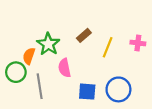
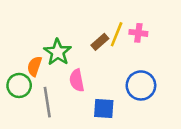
pink cross: (138, 43) -> (138, 33), moved
yellow line: (108, 47) -> (117, 34), moved
blue circle: (118, 89) -> (141, 85), moved

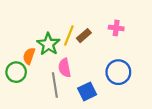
yellow line: (117, 34) -> (69, 36), moved
gray line: (47, 102) -> (55, 85), moved
blue square: (104, 109) -> (87, 91), turned -30

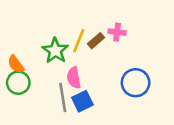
pink cross: (116, 28) -> (117, 32), moved
orange semicircle: (29, 56) -> (16, 64), moved, turned -56
blue square: (87, 91) -> (82, 101), moved

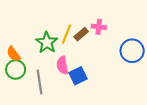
blue circle: (136, 83) -> (132, 51), moved
gray line: (63, 98) -> (40, 82), moved
blue square: (82, 101) -> (78, 76), moved

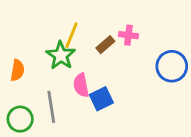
yellow line: (67, 34) -> (72, 35), moved
orange semicircle: (14, 54) -> (17, 70), turned -133
green circle: (16, 70) -> (20, 119), moved

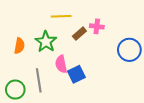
yellow line: (72, 35) -> (61, 16), moved, turned 66
orange semicircle: (17, 70) -> (19, 46), moved

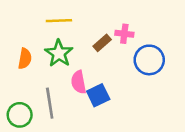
yellow line: (61, 16) -> (59, 21), moved
blue circle: (129, 50) -> (149, 60), moved

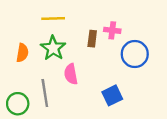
brown rectangle: (102, 43) -> (92, 39), turned -42
blue square: (98, 95) -> (112, 95), moved

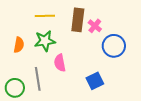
pink cross: (112, 30) -> (95, 26), turned 32
brown rectangle: (92, 39) -> (78, 20), moved, size x1.6
green star: (53, 48) -> (45, 41), turned 30

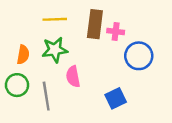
pink cross: (95, 26) -> (116, 31), turned -32
green circle: (15, 88) -> (17, 85), moved

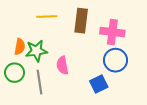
pink cross: (116, 31) -> (112, 32), moved, size x1.6
green star: (55, 50) -> (36, 51), moved
blue circle: (139, 56) -> (115, 60), moved

